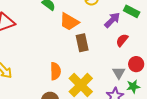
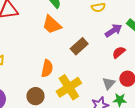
orange trapezoid: (69, 22) -> (52, 25), moved
brown rectangle: (82, 43) -> (79, 46), turned 48

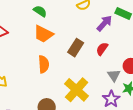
red semicircle: (119, 52) -> (102, 49), moved
orange semicircle: (47, 68) -> (44, 64), moved

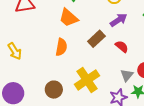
purple arrow: (104, 23) -> (119, 20), moved
red semicircle: (102, 49) -> (122, 46), turned 80

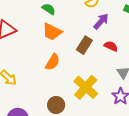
orange semicircle: (61, 47) -> (53, 62), turned 36

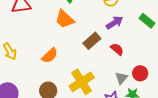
orange semicircle: (53, 62) -> (50, 56), moved

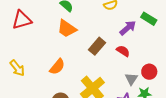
purple arrow: (114, 23) -> (128, 28), moved

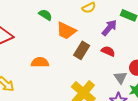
orange trapezoid: (67, 29) -> (66, 31), moved
orange semicircle: (57, 67) -> (40, 62), moved, turned -120

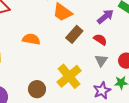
gray triangle: (121, 78) -> (101, 61), moved

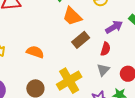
orange semicircle: (31, 39) -> (35, 52), moved
red semicircle: (100, 39) -> (105, 49), turned 64

